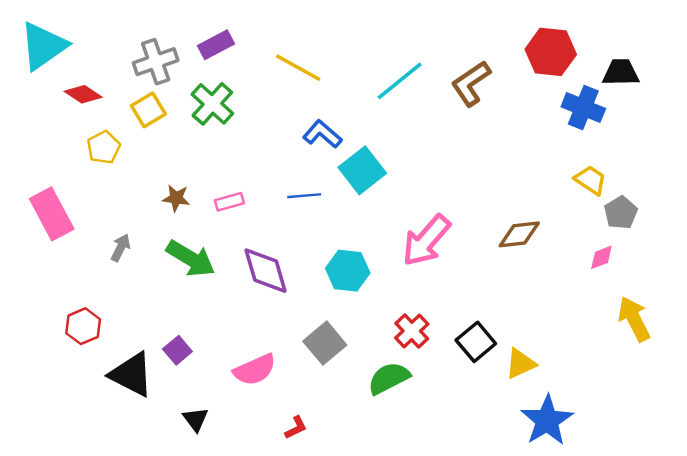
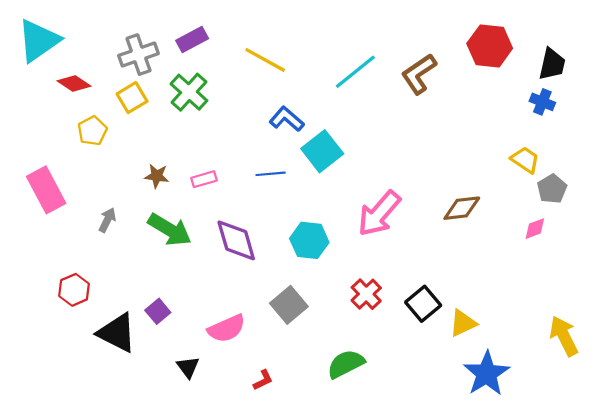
black trapezoid: (621, 72) -> (552, 64), turned 104
blue cross: (583, 108) -> (542, 102), moved, size x0.7
yellow arrow: (634, 319) -> (564, 336), moved
green semicircle: (389, 378) -> (346, 364), moved
black triangle: (196, 419) -> (188, 367), moved

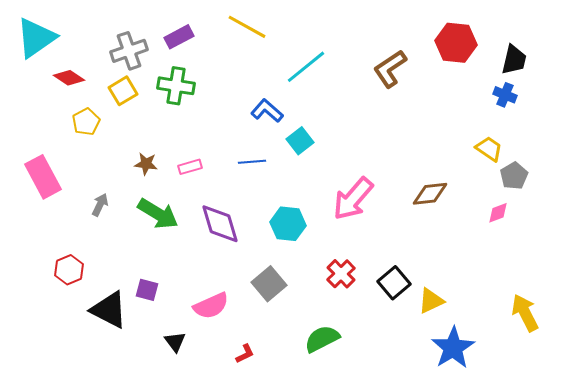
yellow line: (265, 60) -> (247, 27), moved
cyan line: (355, 72) -> (306, 67), moved
green cross: (189, 92) -> (176, 86), turned -33
cyan square: (322, 151) -> (300, 141), size x0.7
purple square: (158, 311) -> (147, 290), turned -35

